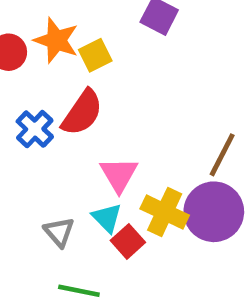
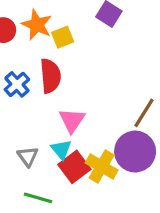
red semicircle: (82, 113) -> (50, 76), turned -44
yellow cross: (165, 212) -> (102, 166), moved
red square: (128, 241) -> (74, 167), size x1.4

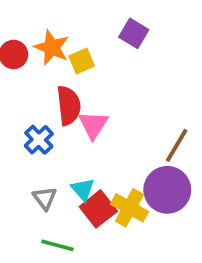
blue cross: (17, 84) -> (39, 140), moved
pink triangle: (72, 120) -> (93, 125), moved

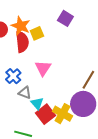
red semicircle: (69, 106) -> (22, 42), moved
gray triangle: (45, 198) -> (25, 93), moved, turned -32

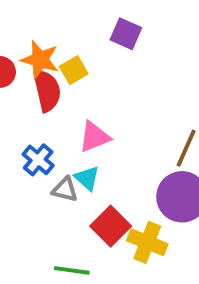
pink triangle: (43, 68) -> (94, 137), turned 42
cyan triangle: (37, 103) -> (87, 178), moved
yellow cross: (62, 114) -> (147, 242), moved

